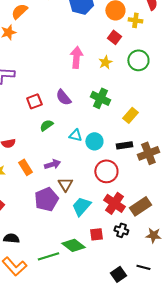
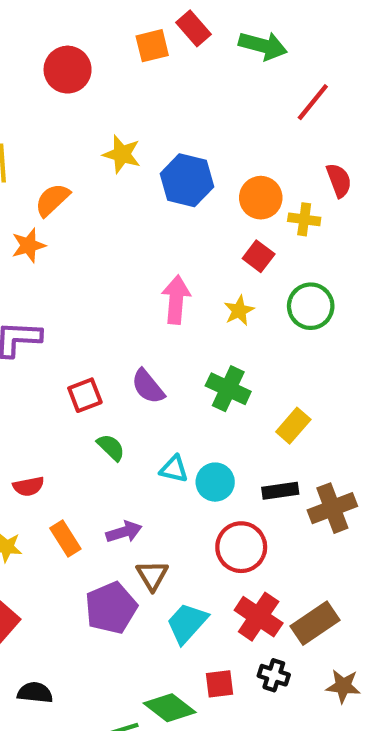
green semicircle: (46, 125) -> (111, 447), turned 80

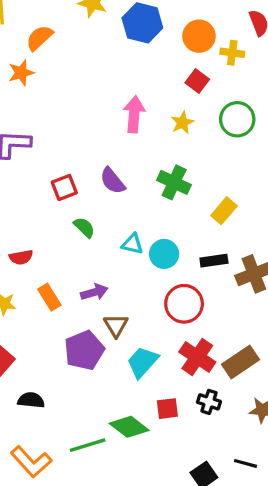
black semicircle: (35, 693) -> (31, 400), moved

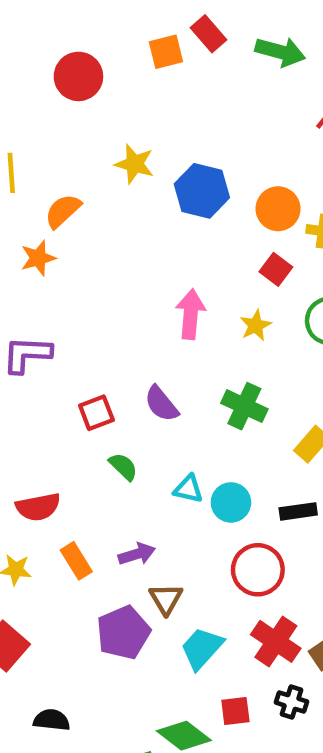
red semicircle: (21, 257) -> (38, 507), size x1.4
black semicircle: (31, 400) -> (52, 720), moved

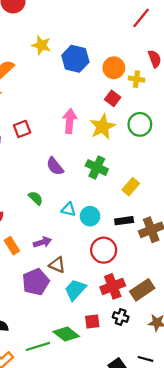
yellow star: (256, 325) -> (102, 127), size x1.6
red square: (96, 413) -> (22, 129), moved
brown triangle: (166, 599) -> (57, 265), turned -36
red cross: (276, 641) -> (113, 286), turned 35

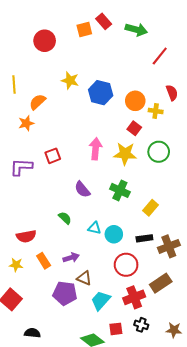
yellow star: (102, 127) -> (125, 154), turned 30
purple pentagon: (36, 282) -> (65, 293), turned 30
brown rectangle: (142, 290) -> (161, 283), moved

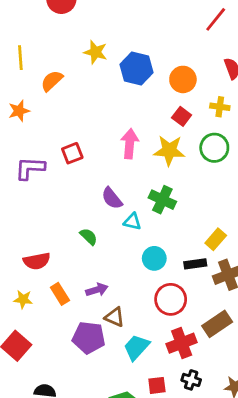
yellow cross: (156, 111) -> (220, 107), moved
orange star: (26, 123) -> (19, 111), moved
yellow rectangle: (150, 208) -> (216, 239), moved
cyan triangle: (94, 228) -> (132, 221), moved

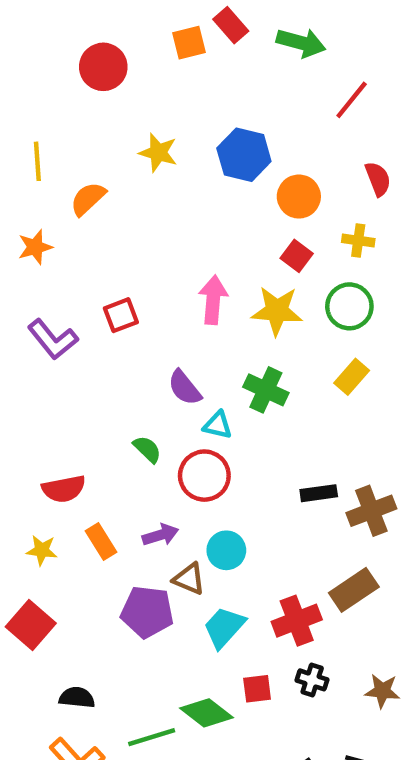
blue hexagon: (136, 69) -> (244, 155), moved
purple L-shape: (30, 168) -> (53, 339), turned -132
yellow rectangle: (216, 239) -> (352, 377), moved
cyan circle: (154, 258) -> (226, 550), moved
red circle: (171, 299) -> (204, 476), moved

